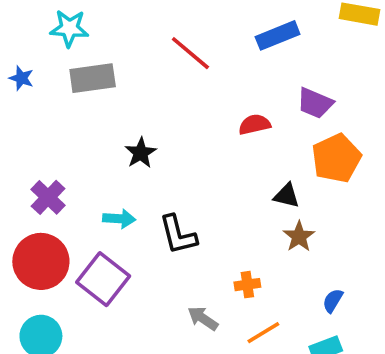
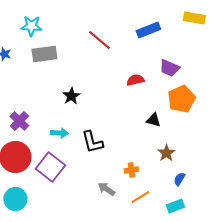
brown star: (299, 237) -> (166, 153), moved

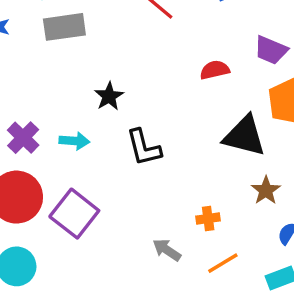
black triangle: (153, 120) -> (244, 136), size x1.8
cyan arrow: (59, 133) -> (74, 141), moved
black L-shape: (92, 142) -> (144, 148), moved

